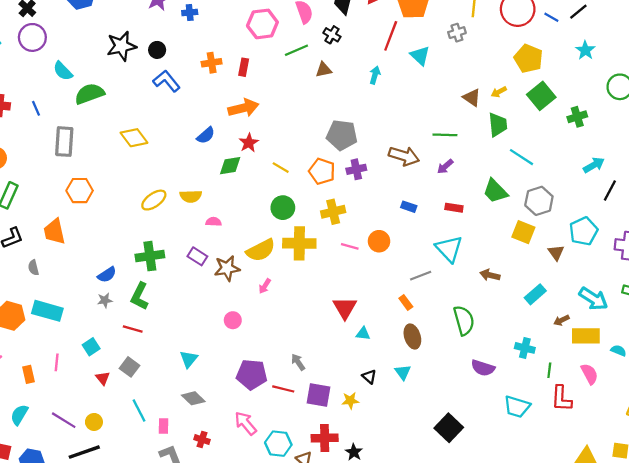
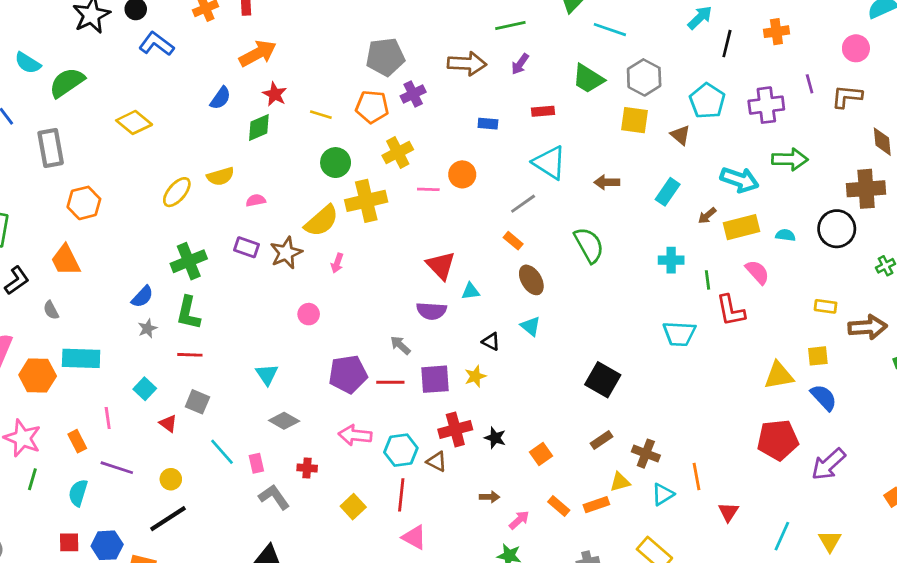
purple semicircle: (483, 368) -> (431, 311), moved
purple line: (64, 420) -> (117, 468), moved
pink arrow: (246, 423) -> (355, 435), turned -30

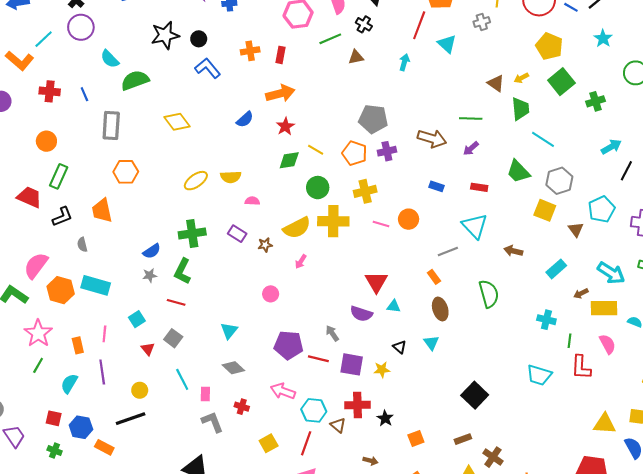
green diamond: (259, 127) -> (289, 160), moved
brown star: (286, 253) -> (265, 245), size x0.6
purple line: (117, 468) -> (102, 372), turned 50

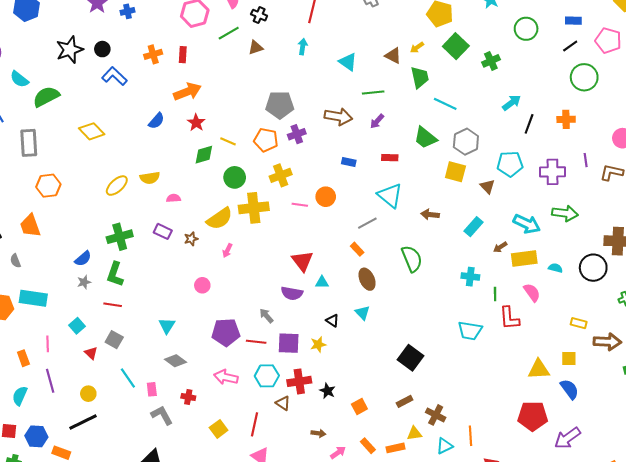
cyan triangle: (447, 44) -> (348, 62), moved
cyan pentagon: (602, 209) -> (510, 164), turned 30
cyan hexagon: (314, 410) -> (267, 376), moved

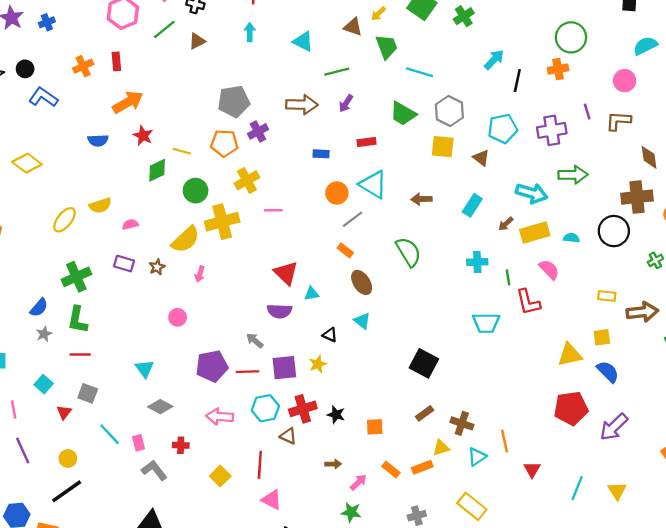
green circle: (584, 77) -> (571, 37), moved
blue semicircle: (156, 121) -> (98, 140), turned 54
orange circle: (326, 197) -> (337, 193), moved
red triangle: (91, 353) -> (64, 412), turned 32
orange square: (359, 407) -> (375, 427), turned 35

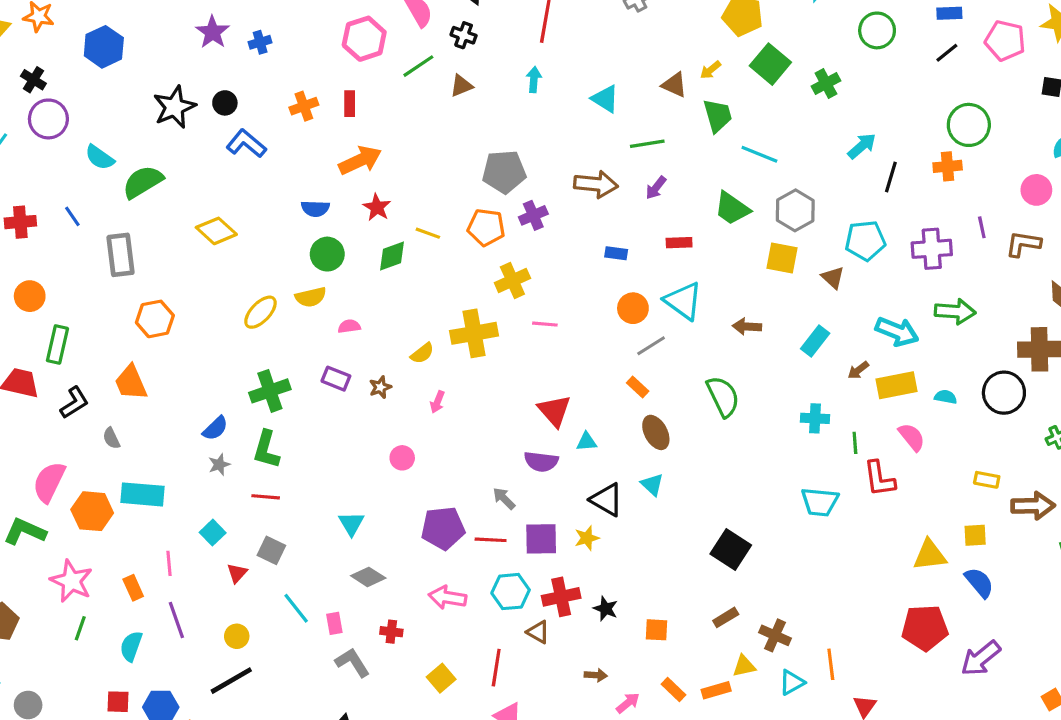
green circle: (196, 191) -> (327, 254), moved
yellow semicircle: (186, 239) -> (422, 353), size x0.6
black triangle: (330, 335) -> (607, 500), size x1.6

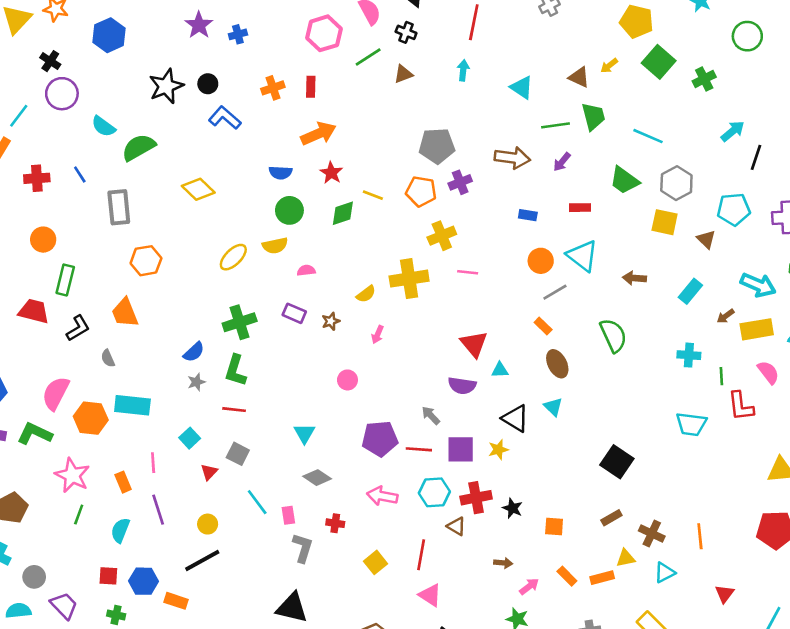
green trapezoid: (718, 116) -> (593, 116), moved
gray L-shape: (352, 662) -> (303, 548), turned 48
orange line: (831, 664) -> (700, 536), moved

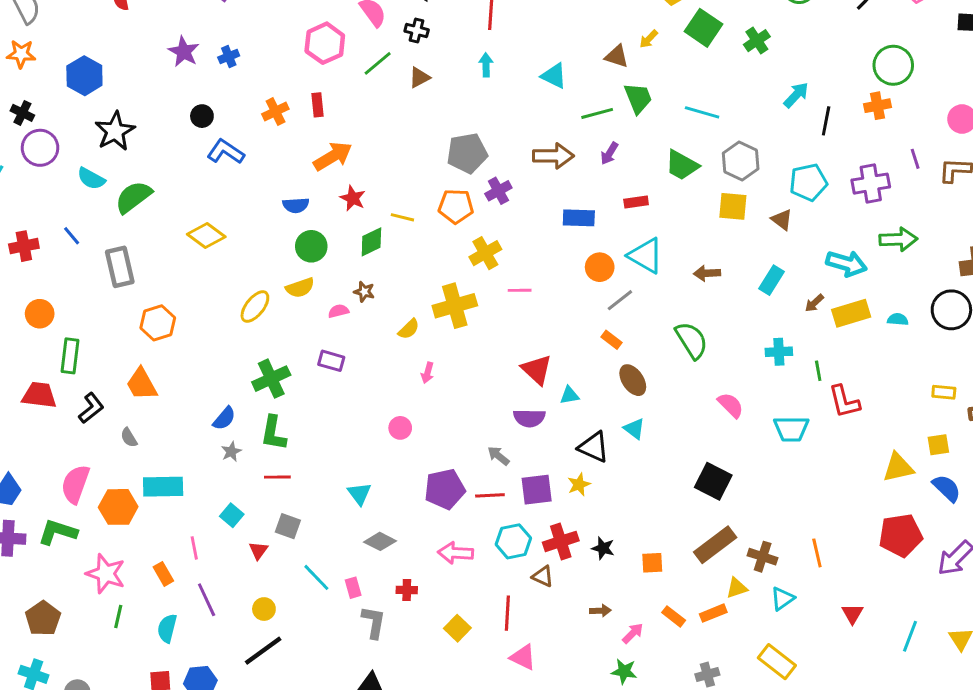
black star: (166, 86) -> (115, 131), moved
blue rectangle: (528, 215) -> (579, 218), size x1.5
brown star: (331, 321) -> (364, 292), moved, turned -30
pink semicircle: (768, 372) -> (731, 405), moved
brown rectangle: (611, 518) -> (715, 545), size x1.8

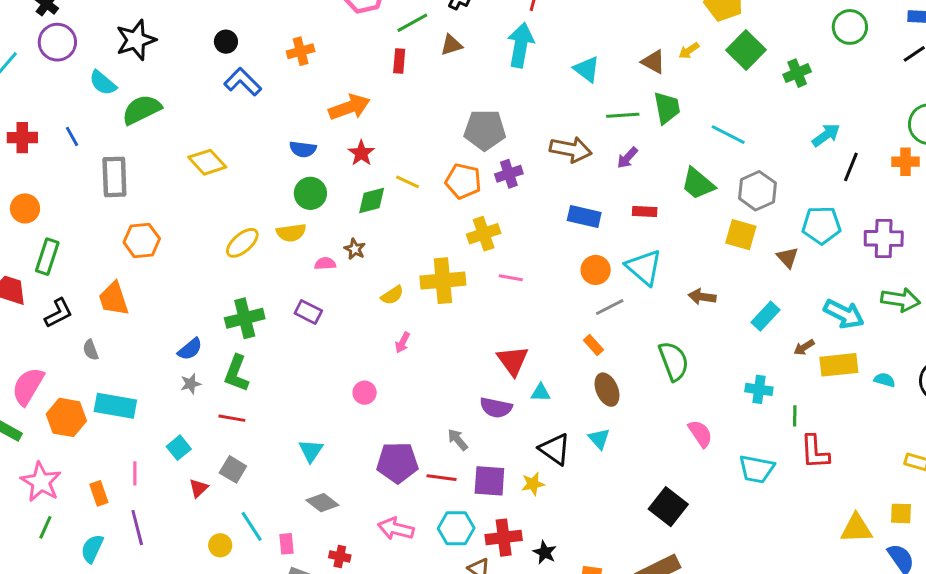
cyan arrow: (486, 65) -> (521, 45), size x1.8
red rectangle: (318, 105) -> (399, 61), moved
yellow circle: (264, 609) -> (220, 545), moved

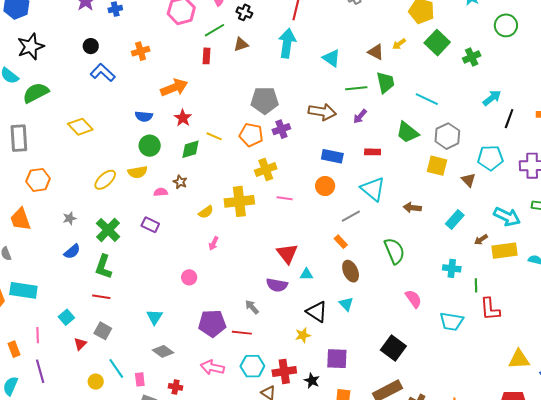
orange circle: (596, 270) -> (325, 186), moved
green cross: (245, 318) -> (108, 230), turned -30
gray star: (191, 384) -> (70, 218), moved
purple square: (489, 481) -> (337, 359), moved

